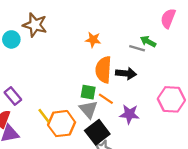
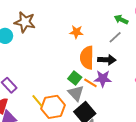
green arrow: (148, 41) -> (121, 20), moved
gray line: (137, 48) -> (115, 37), turned -56
green square: (88, 92) -> (75, 78), turned 32
purple star: (129, 114) -> (103, 79), moved

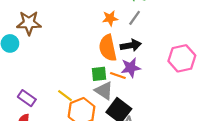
orange star: (76, 32) -> (110, 18), moved
green square: (75, 78) -> (99, 74), turned -32
yellow line: (37, 101) -> (65, 96), moved

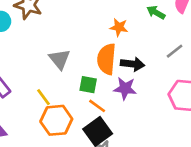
gray line: (135, 18) -> (175, 51), moved
orange line: (118, 76) -> (97, 106), moved
gray triangle: (104, 91) -> (60, 59), moved

